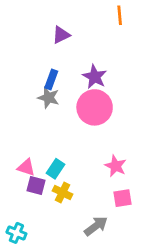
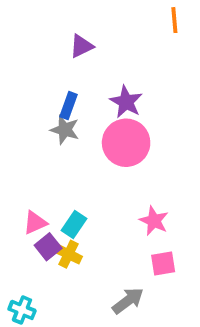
orange line: (120, 15) -> (174, 20), moved
pink triangle: (26, 167) -> (35, 223), turned -42
purple square: (36, 186) -> (48, 247), turned 36
yellow cross: (62, 193) -> (68, 254), moved

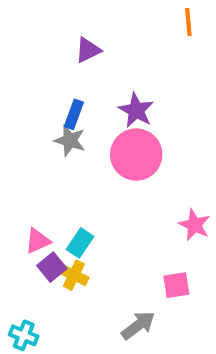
pink star: (154, 221) -> (194, 225), moved

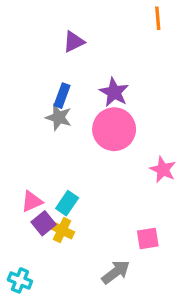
pink star: (194, 225) -> (163, 170), moved

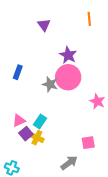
orange line: (158, 18) -> (89, 19), moved
purple triangle: (74, 42) -> (44, 25), turned -40
blue rectangle: (62, 96) -> (18, 72), moved
gray star: (59, 117) -> (50, 84), moved

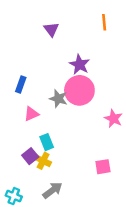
pink triangle: (19, 121) -> (31, 114), moved
cyan rectangle: (40, 122) -> (47, 142), turned -56
gray arrow: (69, 163) -> (52, 190), moved

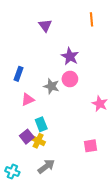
pink circle: (79, 90) -> (70, 79), size x0.6

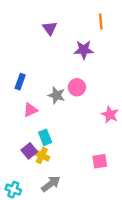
purple star: (70, 56) -> (84, 50), moved, turned -30

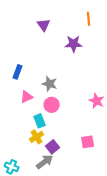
pink circle: (77, 87) -> (52, 105), moved
purple square: (29, 151) -> (53, 147), moved
yellow cross: (42, 155) -> (37, 137), turned 32

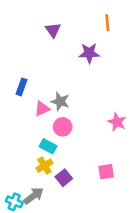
pink triangle: (27, 97) -> (42, 109), moved
cyan rectangle: (40, 121) -> (48, 146), turned -40
gray arrow: (45, 162) -> (34, 196), moved

